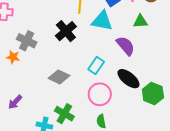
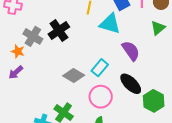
green triangle: (140, 21) -> (158, 28), moved, turned -42
black cross: (66, 31) -> (59, 31), moved
gray diamond: (59, 77) -> (74, 76), moved
purple arrow: (15, 102) -> (16, 72), moved

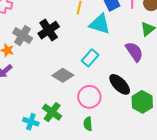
purple semicircle: (131, 51) -> (134, 52), moved
cyan rectangle: (100, 68) -> (90, 58), moved

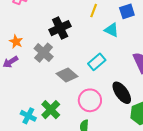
cyan triangle: (100, 24) -> (111, 30), size x0.7
gray cross: (23, 36) -> (44, 53), moved

